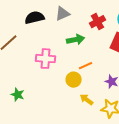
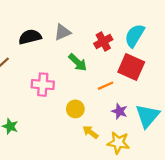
green arrow: (76, 40) -> (78, 62), turned 54
orange line: (86, 66) -> (106, 86), moved

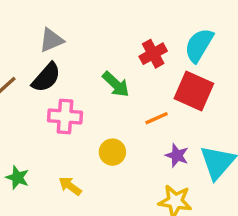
gray triangle: (63, 32) -> (51, 40), moved
black semicircle: (30, 37) -> (46, 77), moved, turned 145
yellow arrow: (90, 132) -> (70, 186), moved

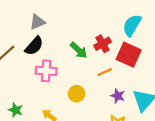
red cross: (153, 54) -> (103, 44), moved

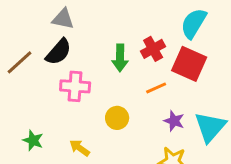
gray triangle: (37, 22) -> (63, 19), turned 35
green arrow: (79, 50) -> (120, 58), turned 48

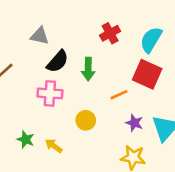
red cross: (153, 49) -> (110, 33), moved
black semicircle: (59, 52) -> (58, 61), moved
green star: (33, 140) -> (26, 139), moved

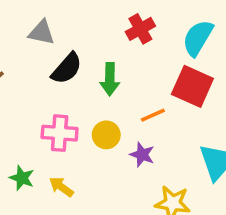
pink cross: (50, 93) -> (60, 133), moved
yellow circle: (86, 120) -> (106, 135), moved
purple star: (134, 123) -> (142, 155), moved

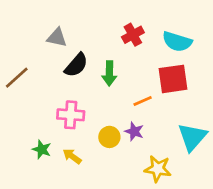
cyan semicircle: (198, 38) -> (177, 42), turned -104
red square: (192, 86) -> (173, 79), turned -32
yellow circle: (106, 135) -> (109, 137), moved

